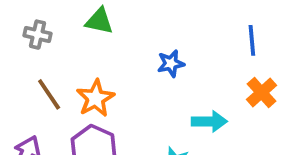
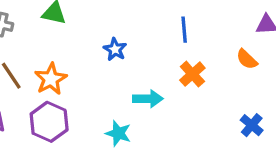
blue star: (171, 63) -> (115, 49), turned -30

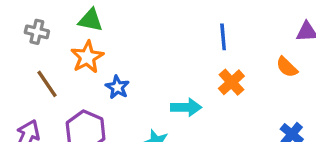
blue star: (115, 49) -> (117, 87), moved
orange star: (51, 79) -> (87, 57), moved

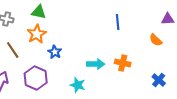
orange cross: (231, 82) -> (123, 63), moved, turned -35

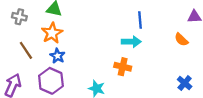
blue star: (55, 52) -> (57, 56), moved
orange cross: (123, 63) -> (123, 67), moved
cyan arrow: (96, 64) -> (131, 42), moved

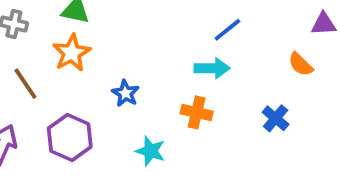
blue line: (140, 20) -> (227, 30), turned 56
blue star: (57, 56) -> (125, 93), moved
blue cross: (185, 83) -> (276, 118), moved

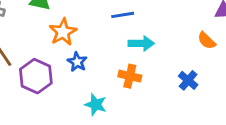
blue line: (227, 30) -> (123, 15), moved, turned 30
orange star: (72, 53) -> (63, 32), moved
purple hexagon: (70, 137) -> (36, 76), moved

